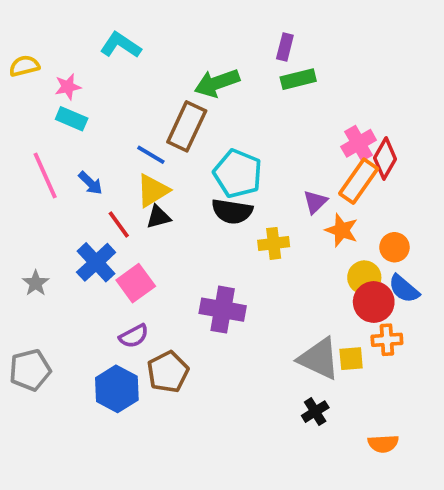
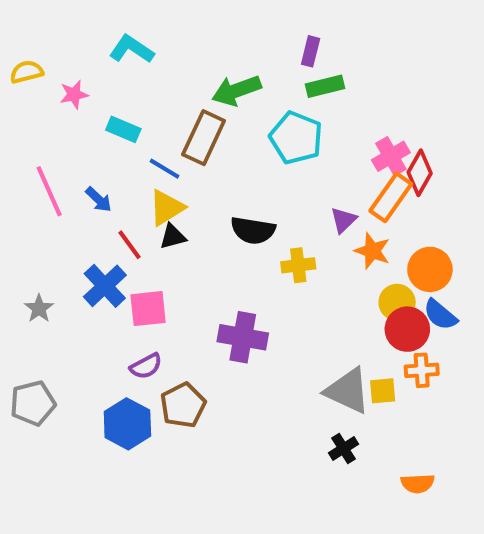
cyan rectangle: (72, 119) -> (123, 129), moved
cyan pentagon: (238, 174) -> (296, 138), moved
orange circle: (394, 247) -> (430, 269), size x1.4
pink square: (136, 283) -> (148, 309), turned 30

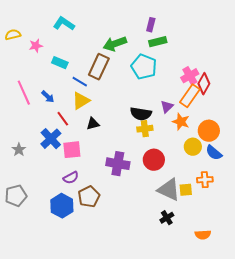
black semicircle: (253, 230) -> (141, 114), moved
black triangle: (173, 237) -> (93, 124), moved
red circle: (407, 329) -> (154, 160), moved

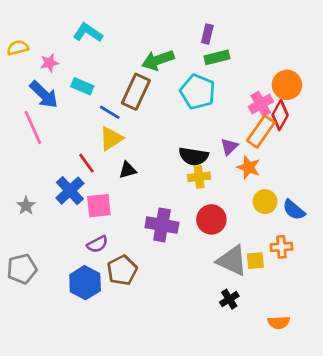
blue arrow: (48, 97) -> (44, 94), moved, size x1.6
orange circle: (209, 131) -> (287, 85), moved

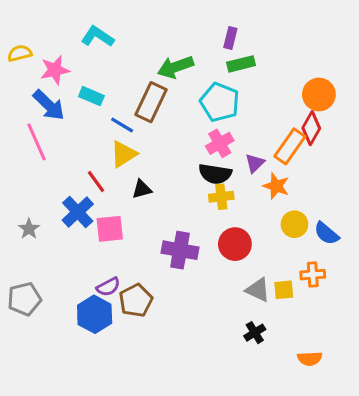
pink star: (49, 63) -> (55, 70), size x1.4
pink cross: (261, 104) -> (220, 143), moved
purple semicircle: (97, 244) -> (108, 287), moved
gray triangle: (232, 261) -> (258, 290), size x0.7

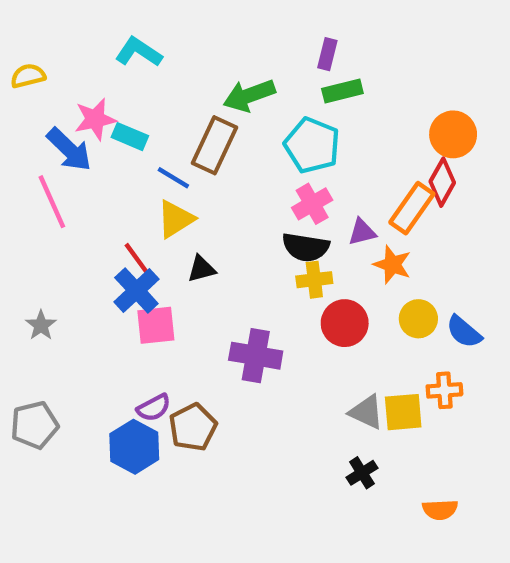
pink star: (55, 70) -> (95, 119), moved
purple triangle: (255, 163) -> (362, 232), turned 30
blue cross: (78, 212) -> (136, 291), moved
red circle: (235, 244) -> (345, 323), moved
yellow square: (284, 290) -> (403, 412), size x1.4

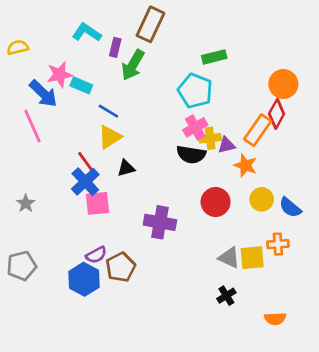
purple rectangle: (327, 54) -> (115, 47), moved
green arrow: (249, 95) -> (133, 65), moved, turned -40
brown rectangle: (215, 145) -> (150, 24), moved
yellow cross: (314, 280) -> (210, 138), moved

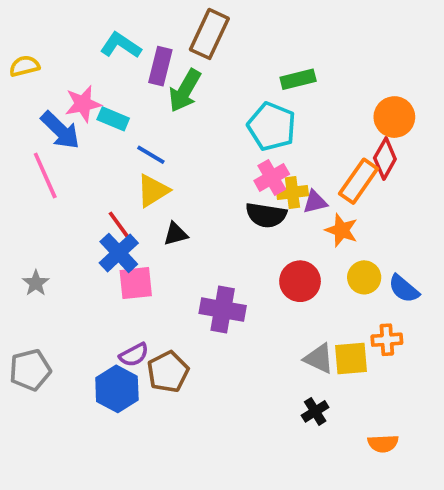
purple rectangle: (115, 47) -> (160, 66), size x1.4

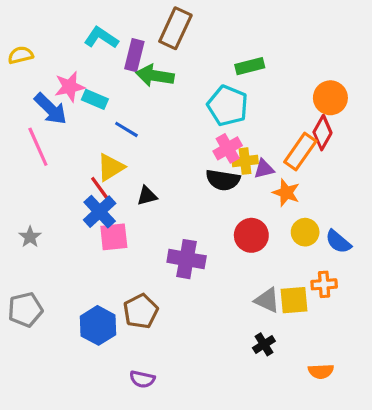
green arrow: (185, 91) -> (155, 76), turned 69
yellow triangle: (153, 191) -> (111, 167), moved
purple semicircle: (134, 355) -> (142, 379), moved, turned 40

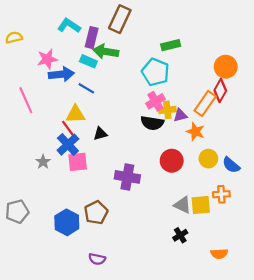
cyan rectangle: (95, 99) -> (88, 61), moved
blue arrow: (51, 109) -> (61, 74), moved, turned -50
yellow triangle: (111, 167) -> (75, 114), turned 30
gray star: (30, 237) -> (43, 162), moved

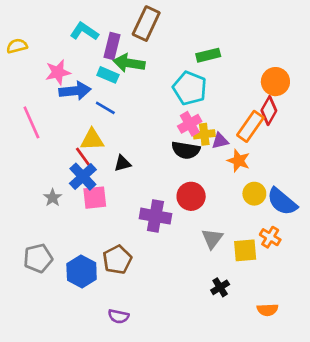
red circle: (172, 161) -> (191, 196), moved
blue semicircle: (231, 165) -> (282, 202), size x1.4
orange cross: (221, 194) -> (270, 237), turned 35
gray triangle: (182, 205) -> (212, 239), moved, turned 42
gray pentagon: (17, 212) -> (38, 258), moved

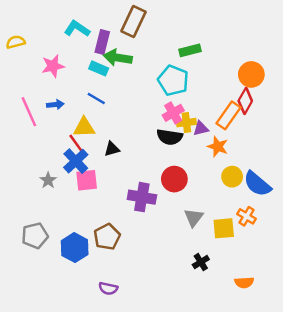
blue arrow: (75, 91) -> (55, 105), moved, size x0.6

